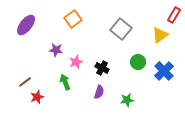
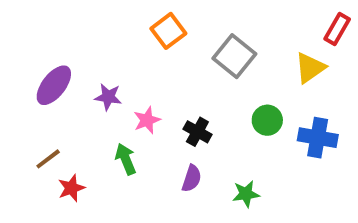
orange square: (73, 19) -> (168, 31), moved
purple ellipse: (26, 25) -> (54, 85), moved
blue cross: (164, 71) -> (318, 138), turned -36

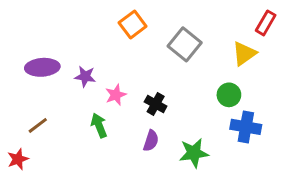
purple ellipse: (54, 85) -> (42, 67), turned 48
green circle: (267, 120) -> (229, 95), moved
blue cross: (318, 138) -> (246, 127), moved
red star: (71, 188) -> (18, 159), moved
green star: (246, 194) -> (194, 153), size x1.4

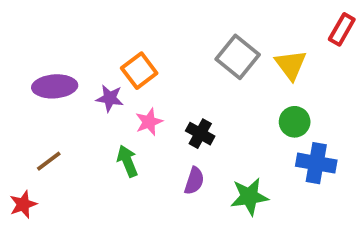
orange square: (133, 24) -> (139, 71), moved
yellow triangle: (244, 54) -> (291, 65), moved, turned -32

